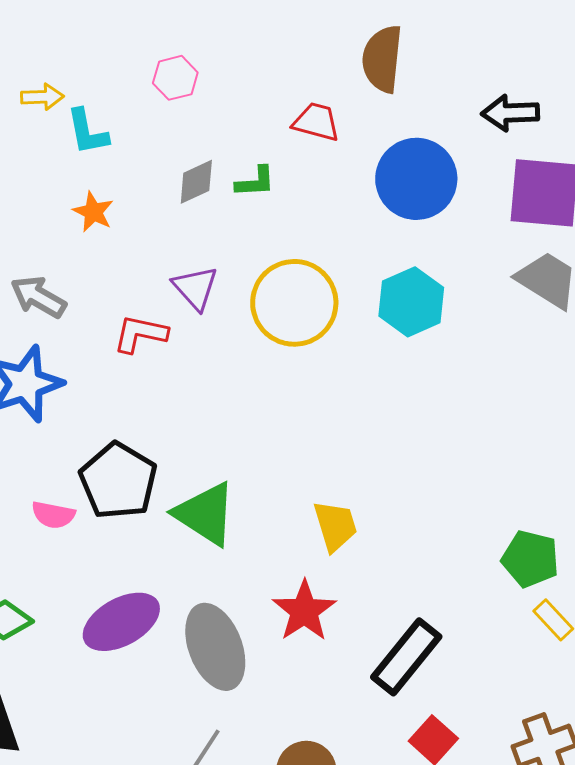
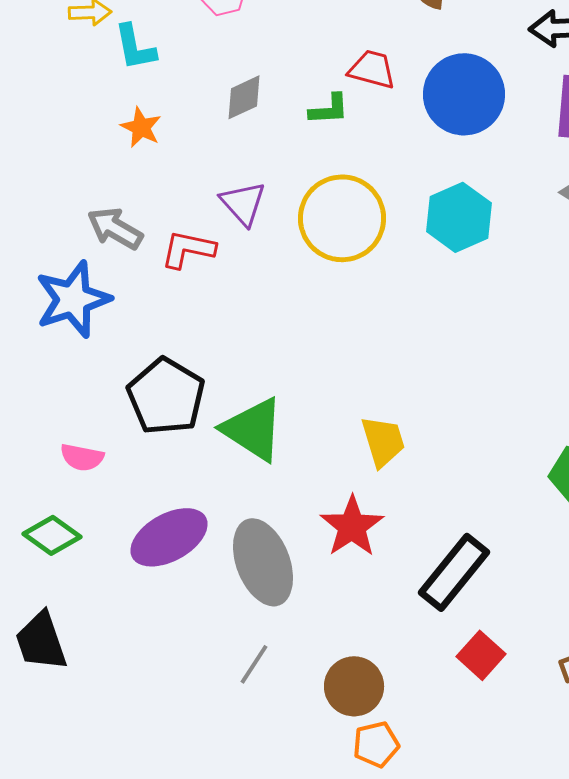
red trapezoid: (316, 122) -> (372, 69), moved
green L-shape: (255, 182) -> (329, 109), moved
gray arrow: (38, 297) -> (115, 228), moved
pink semicircle: (53, 515) -> (82, 457), moved

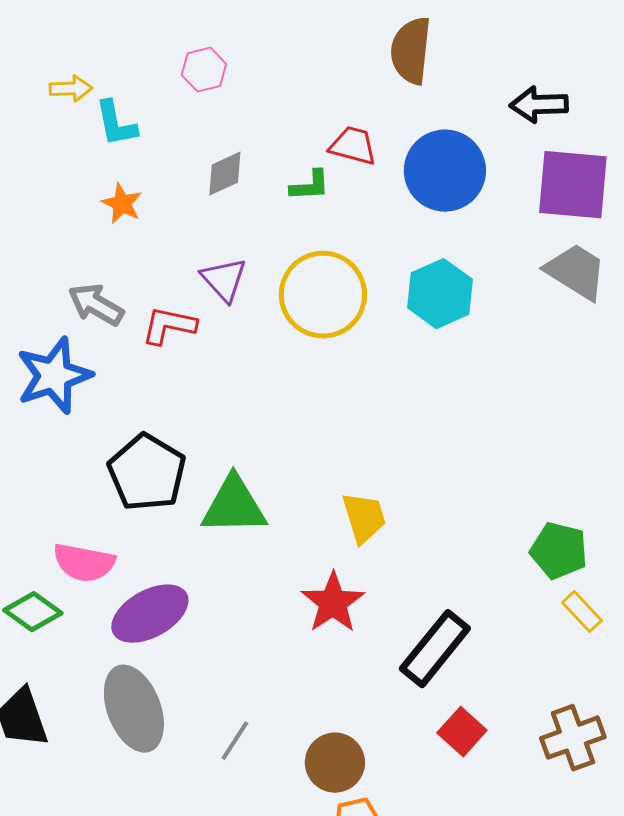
green triangle: (253, 429) -> (234, 506), turned -34
pink semicircle: (82, 457) -> (84, 563), moved, size x1.4
gray ellipse: (263, 562) -> (134, 709), moved

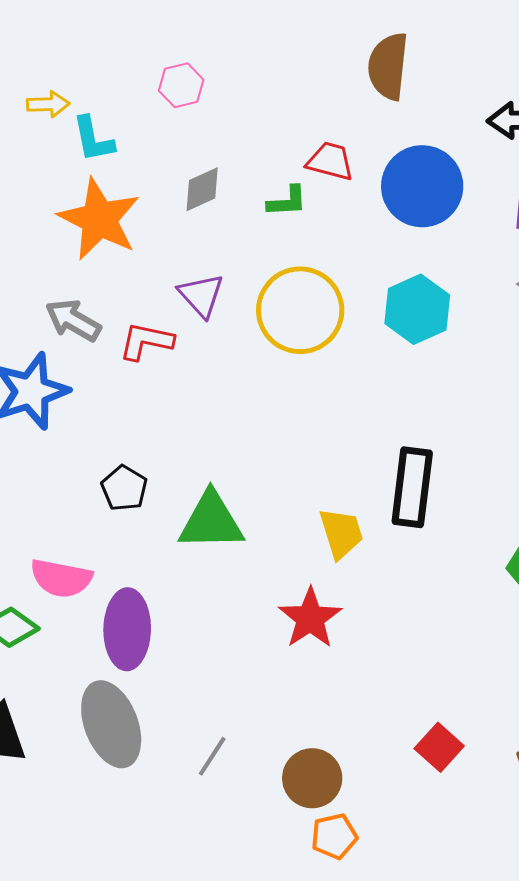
orange star: (122, 204) -> (99, 219), size x2.0
black pentagon: (147, 473) -> (124, 488), size x0.6
purple ellipse: (150, 614) -> (127, 629), turned -60
black rectangle: (435, 649) -> (412, 487), moved, turned -32

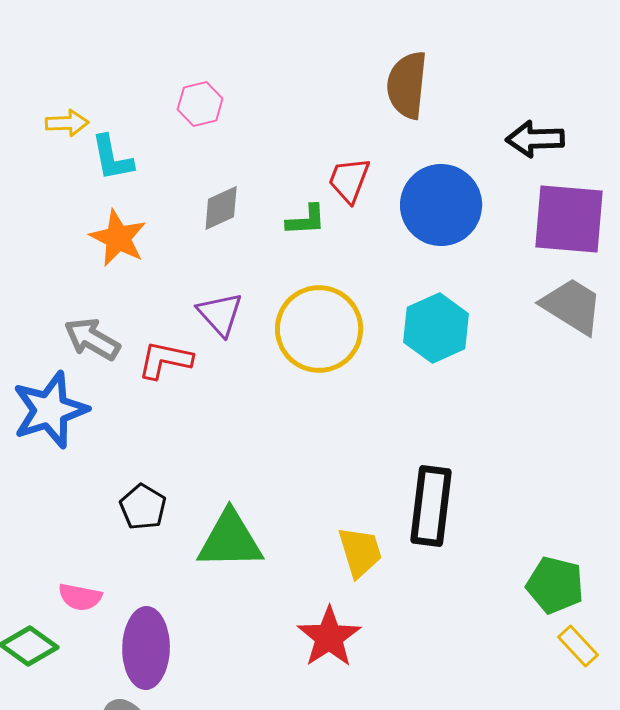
red trapezoid: (330, 161) -> (349, 180), turned -84
orange star: (99, 219) -> (118, 238), size x0.7
pink semicircle: (61, 578) -> (80, 597), size x0.7

